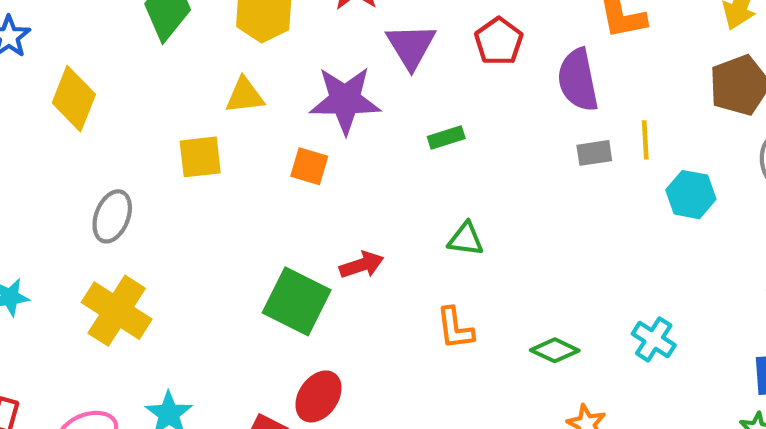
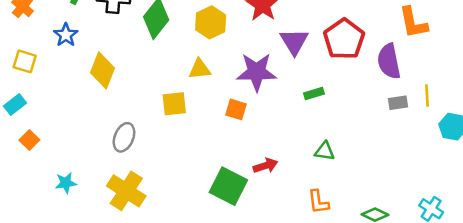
red pentagon: (499, 41) -> (344, 39), size x1.5

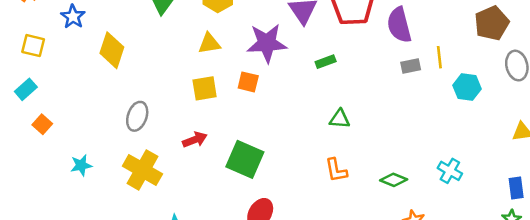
yellow square: (174, 104) -> (205, 88), moved
red arrow: (266, 166) -> (195, 140), moved

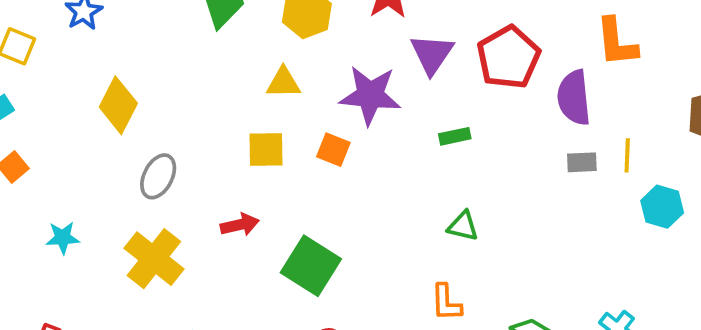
yellow diamond: (112, 50) -> (118, 105), moved

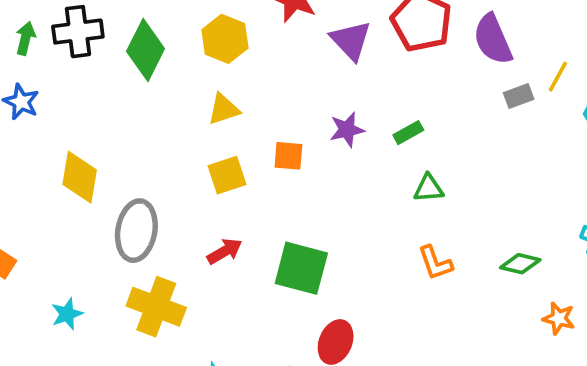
purple star: (370, 95) -> (347, 130), moved, size x0.6
green rectangle: (455, 136) -> (408, 133), moved
yellow line: (627, 155) -> (558, 77), turned 44
gray ellipse: (158, 176) -> (136, 231), size x1.4

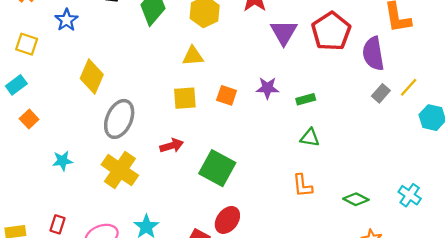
gray rectangle: (519, 96) -> (381, 93), turned -42

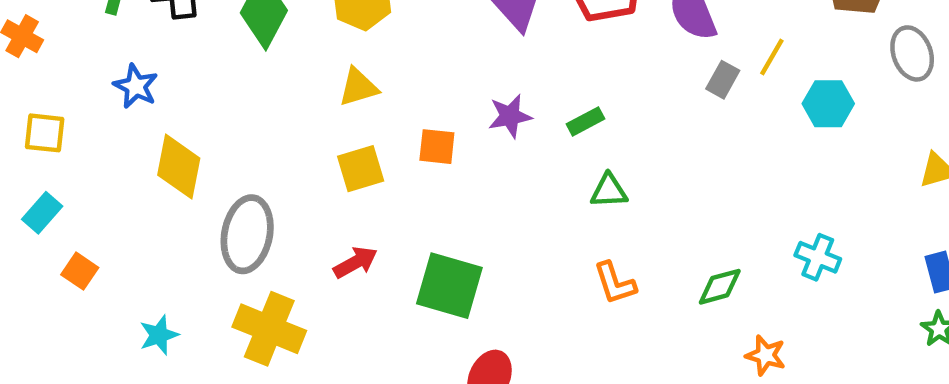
blue star: (66, 20) -> (136, 86), moved
green diamond: (356, 199) -> (720, 287), turned -30

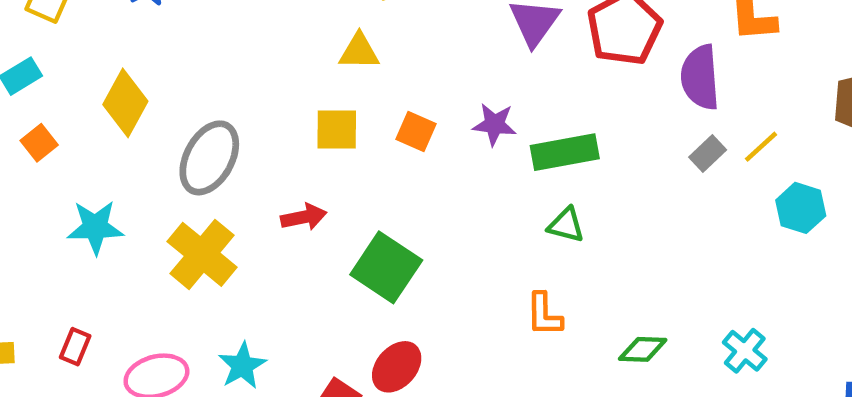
green rectangle: (586, 121) -> (565, 152), size x1.8
yellow diamond: (179, 167) -> (125, 103), moved
cyan star: (159, 335) -> (95, 227), size x1.4

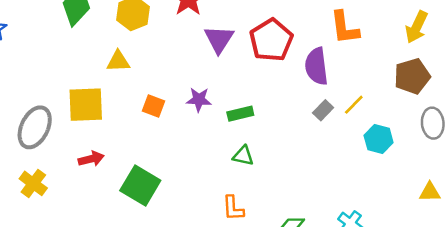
yellow square: (337, 129) -> (86, 105), moved, size x1.4
green rectangle: (565, 152) -> (240, 114), size x0.7
yellow cross: (202, 254) -> (33, 183), size x0.7

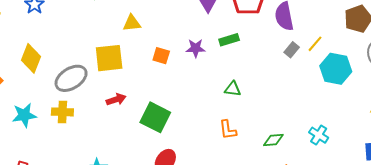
green rectangle: (240, 114) -> (229, 40), moved
gray ellipse: (35, 127) -> (71, 78), turned 36
cyan hexagon: (379, 139) -> (336, 69), size x1.4
yellow cross: (33, 183) -> (62, 112), moved, turned -30

